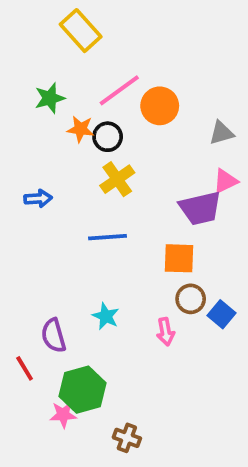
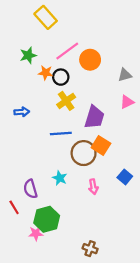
purple trapezoid: (200, 208) -> (94, 117), moved, turned -60
orange square: (179, 258) -> (101, 145), turned 30
brown circle: (191, 299) -> (84, 153), moved, size x1.5
brown cross: (127, 438) -> (90, 249), moved

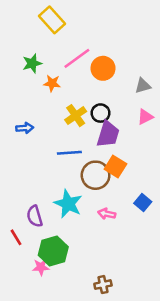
black circle: (61, 77) -> (101, 113), moved
cyan star: (60, 178) -> (68, 204), size x1.6
pink arrow: (93, 187) -> (107, 214), turned 112
brown cross: (90, 249) -> (103, 285), turned -32

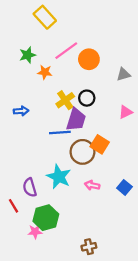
pink triangle: (145, 117) -> (126, 112), moved
purple trapezoid: (108, 134) -> (76, 120), moved
blue square: (143, 203) -> (124, 187), moved

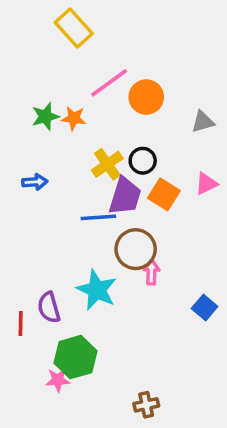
green star: (28, 55) -> (45, 116), moved
orange square: (100, 144) -> (164, 194), moved
pink arrow: (92, 185) -> (152, 272), moved, turned 80
red line: (14, 206) -> (21, 323), moved, turned 32

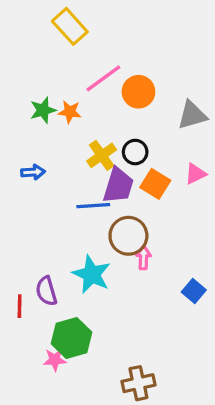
gray triangle: (203, 122) -> (192, 115), size x1.4
brown cross: (146, 405) -> (138, 383), size x1.4

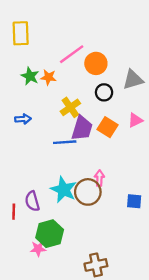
yellow rectangle: (70, 26) -> (21, 33), moved, turned 40
green star: (43, 110) -> (30, 76), turned -30
black circle: (135, 152) -> (104, 92), moved
brown circle: (128, 236) -> (88, 192), moved
blue square: (194, 291) -> (134, 201), turned -35

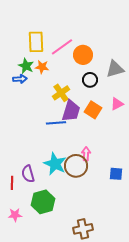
yellow rectangle: (21, 33) -> (36, 42), moved
blue arrow: (23, 119) -> (20, 79), moved
pink star: (38, 249) -> (15, 215), moved

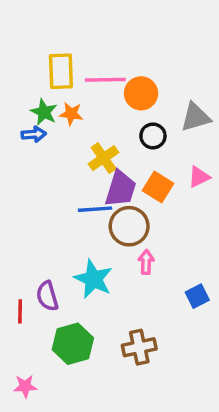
pink line: (62, 47) -> (105, 80), turned 35
brown circle: (76, 166) -> (129, 226), moved
blue square: (116, 174) -> (197, 296), turned -32
pink star: (15, 215) -> (25, 386), moved
brown cross: (83, 229) -> (139, 347), moved

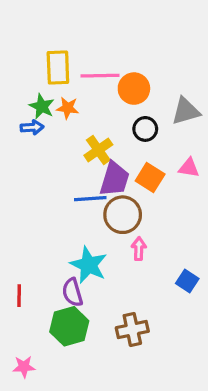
pink triangle: (199, 177) -> (189, 168), turned 35
purple semicircle: (47, 296) -> (72, 292), moved
blue square: (197, 296) -> (187, 281), turned -30

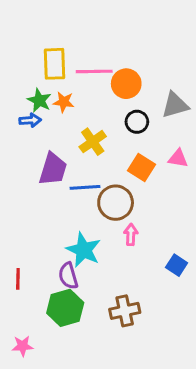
purple trapezoid: (115, 179) -> (53, 169), moved

